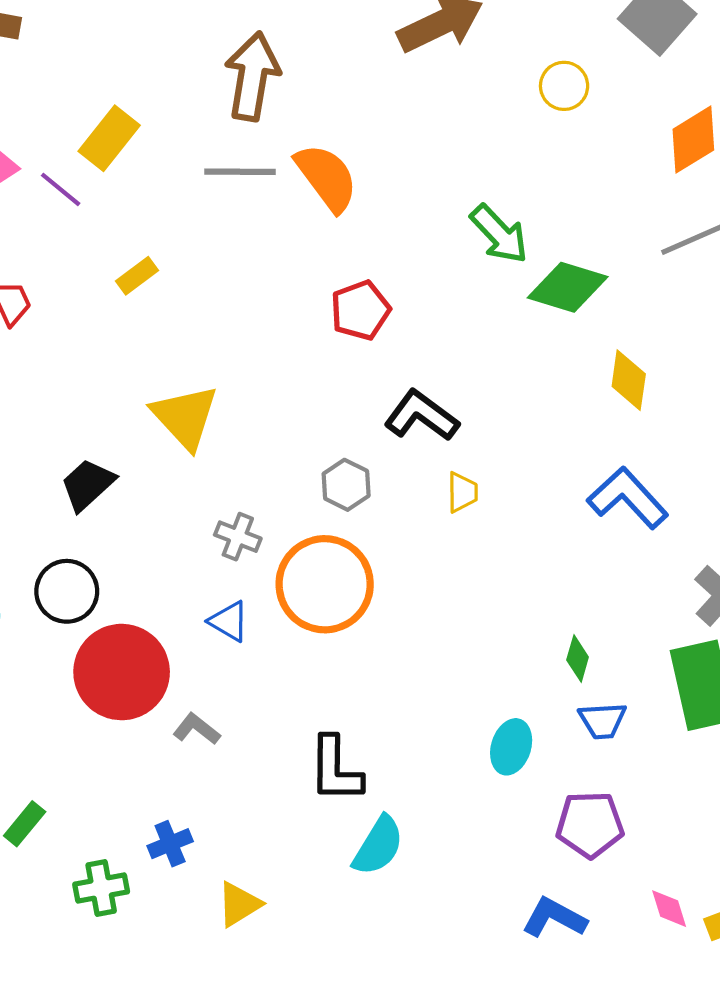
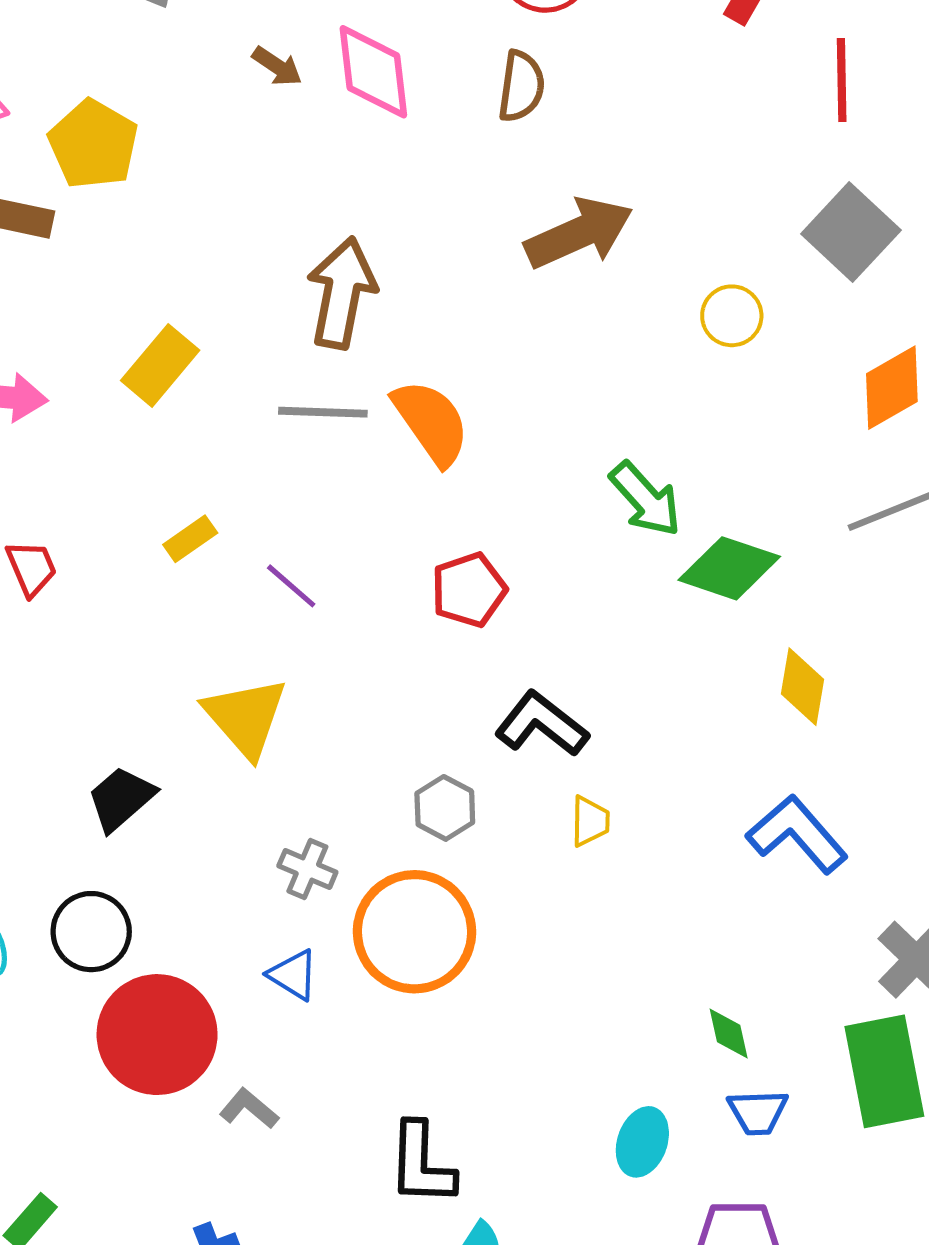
purple line: (61, 189) -> (291, 586), moved
green diamond: (578, 658) -> (729, 1034), turned -30

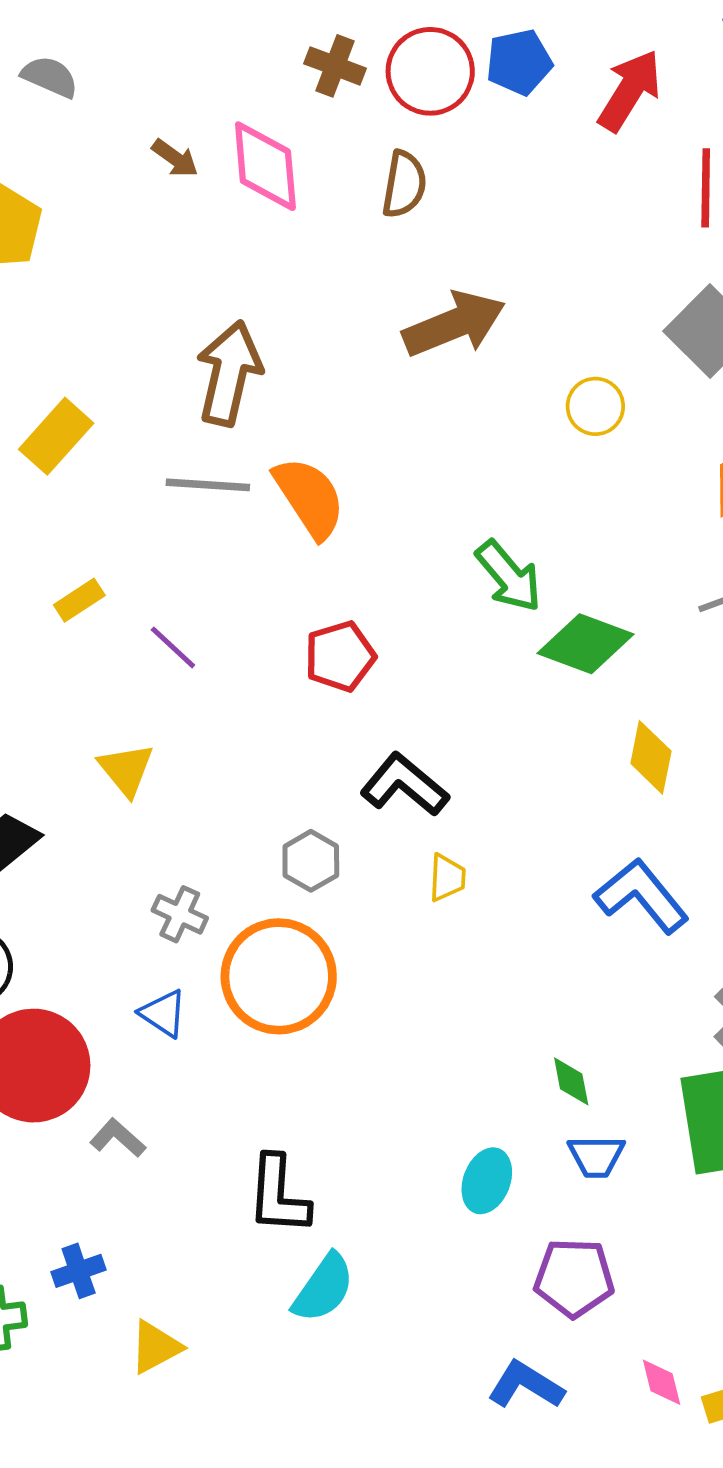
yellow triangle: (246, 717) -> (126, 770), size x0.7

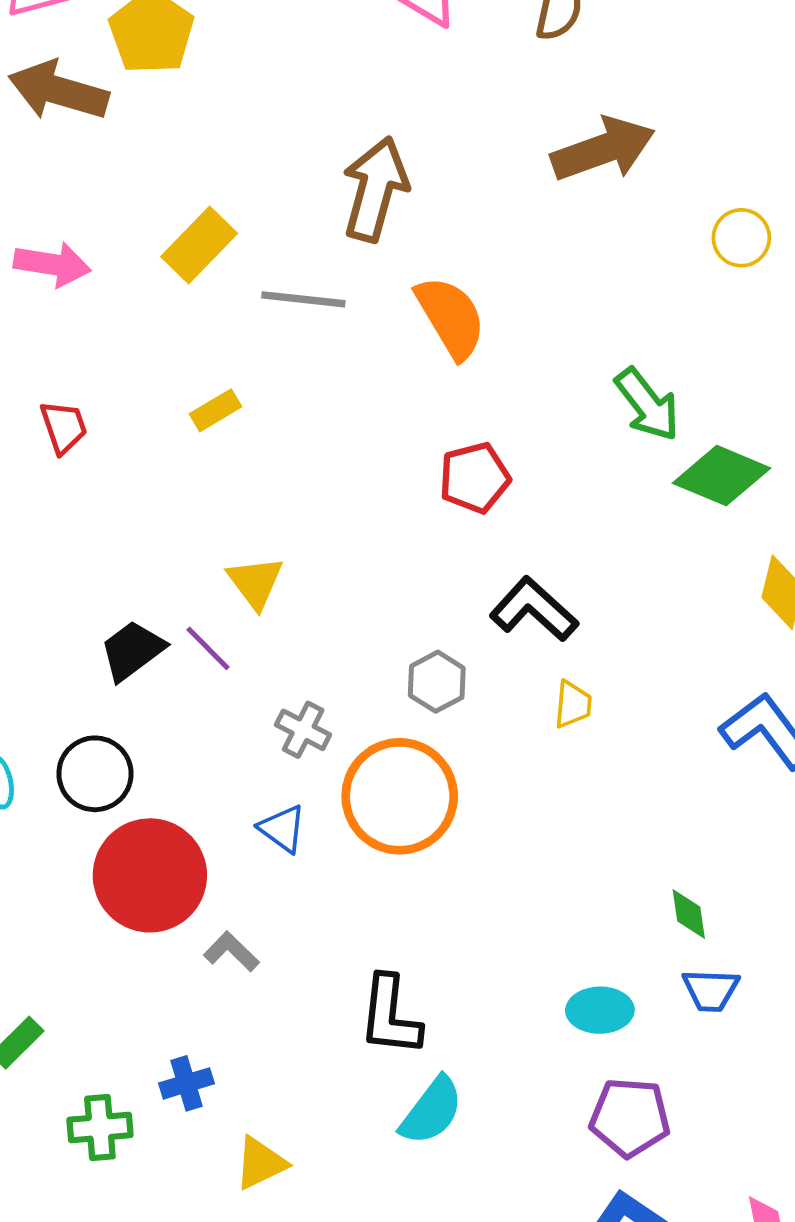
gray line: (208, 485) -> (303, 299), moved
purple line: (173, 647) -> (208, 648), moved
cyan ellipse: (487, 1181) -> (600, 1010), turned 66
purple pentagon: (574, 1278) -> (630, 1117), moved

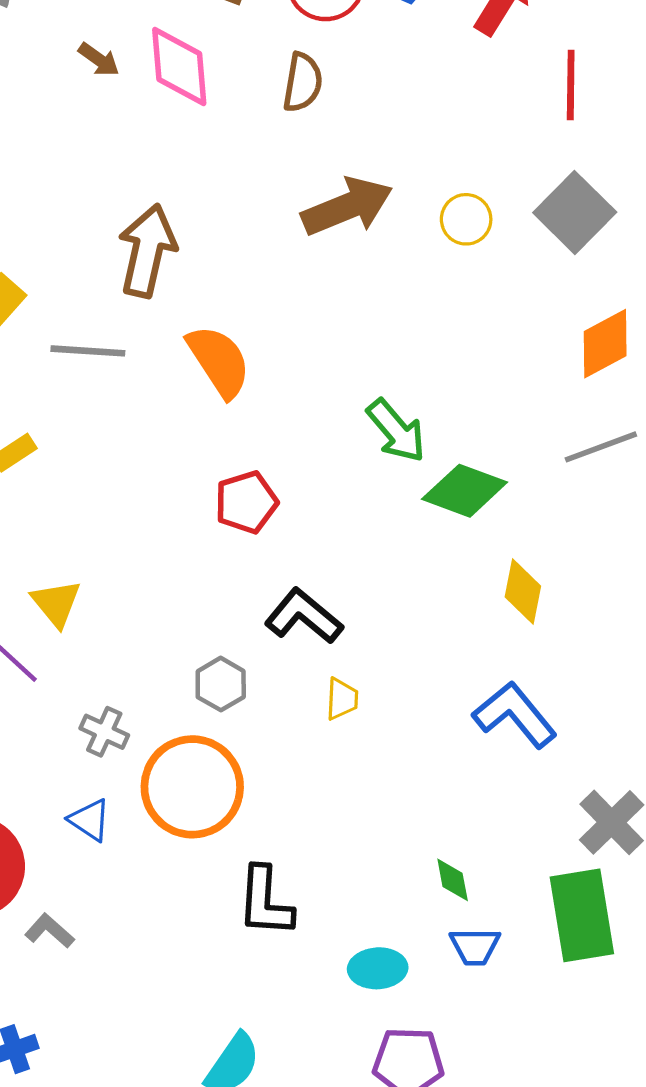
yellow circle: (741, 238) -> (466, 219), moved
black L-shape: (390, 1016) -> (265, 902), moved

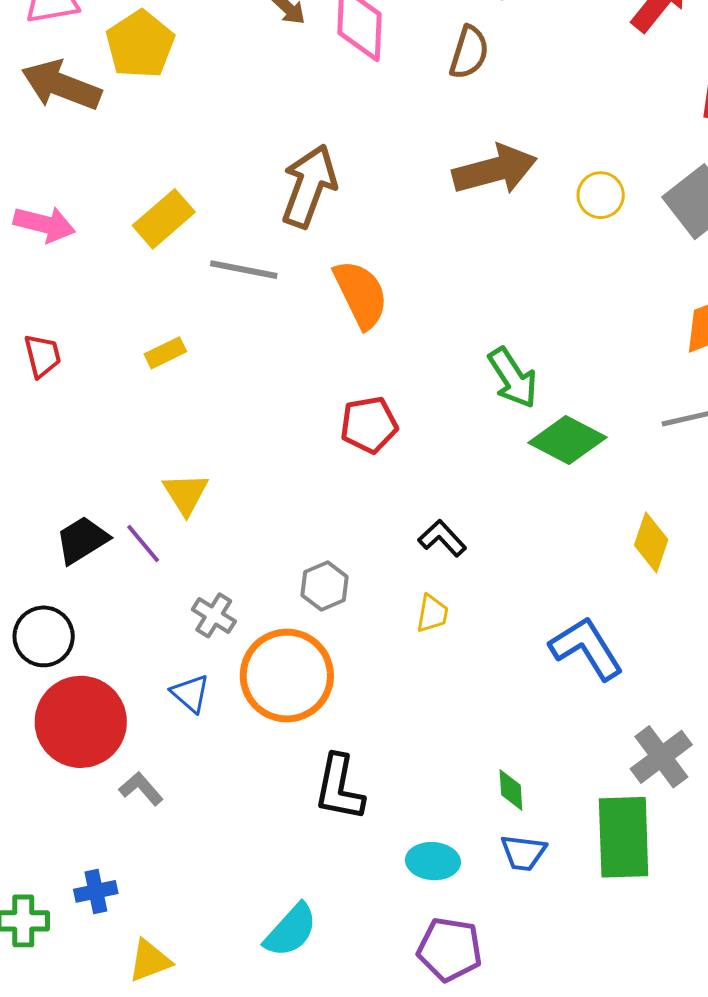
yellow diamond: (523, 592) -> (651, 542), moved
black L-shape: (304, 616) -> (442, 538), moved, size x0.7

